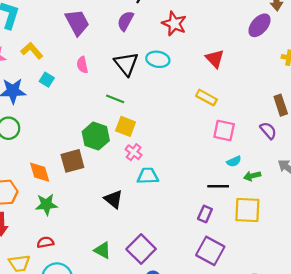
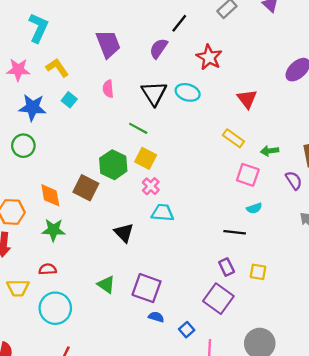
brown square: (72, 161) -> (86, 188), turned 35
green arrow: (252, 176) -> (270, 151), moved
yellow square: (247, 210) -> (258, 272), moved, size x0.6
purple rectangle: (205, 214) -> (227, 267), moved, turned -56
purple square: (141, 249) -> (147, 288), turned -32

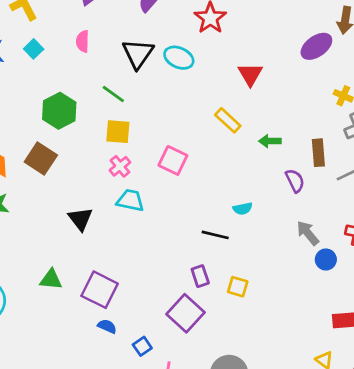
yellow square: (146, 158) -> (118, 132), turned -30
green hexagon: (113, 165) -> (59, 111), moved
pink square: (248, 175) -> (173, 160), moved
green triangle: (106, 285) -> (51, 279), turned -36

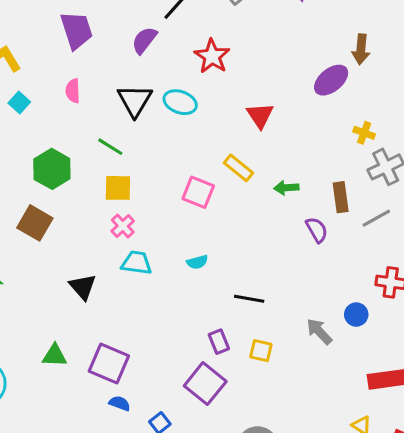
pink square: (173, 160) -> (198, 192), moved
cyan semicircle: (243, 209) -> (197, 262), moved
gray arrow: (308, 233) -> (319, 331), moved
black line: (215, 235) -> (249, 299), moved

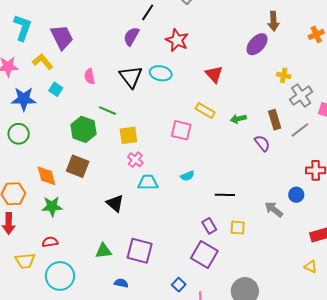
purple trapezoid: (76, 30) -> (62, 37), moved
green line: (110, 147) -> (108, 111), moved
blue semicircle: (120, 403) -> (121, 283), moved

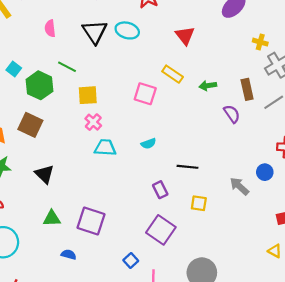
cyan square: (56, 89) -> (14, 69), moved
black triangle: (115, 203) -> (44, 174), moved
purple rectangle: (209, 226) -> (160, 190), moved

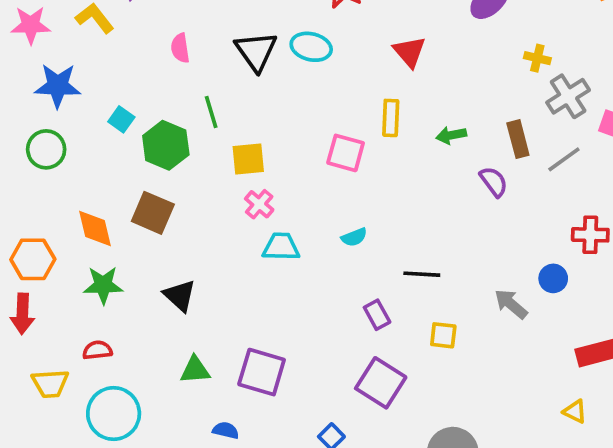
green line: (67, 67) -> (211, 112), turned 48
yellow rectangle: (173, 74) -> (391, 118), turned 60

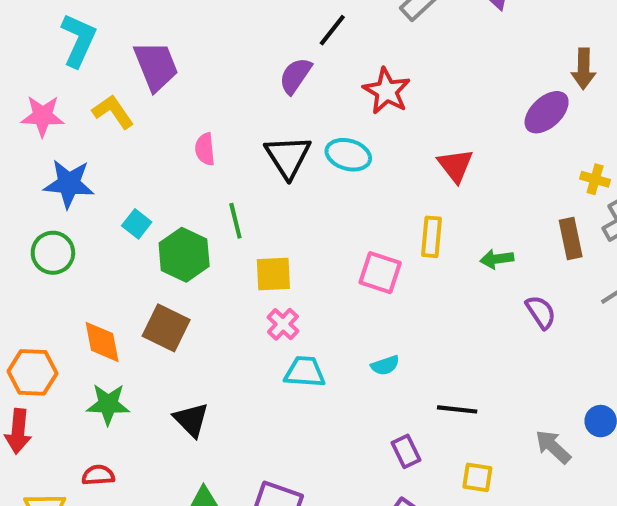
brown rectangle: (518, 139) -> (571, 238), moved

